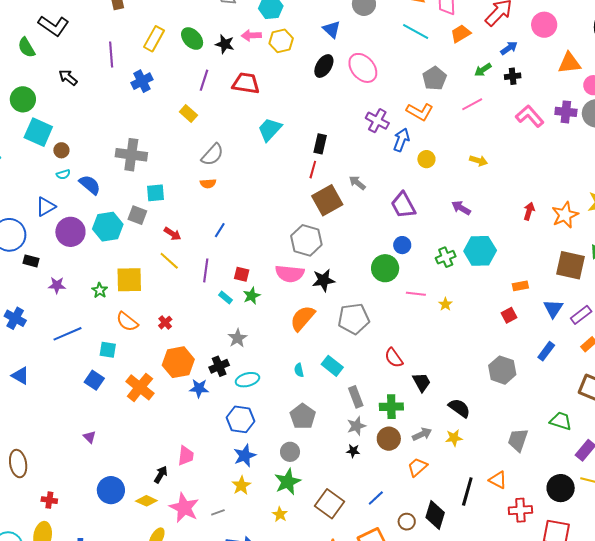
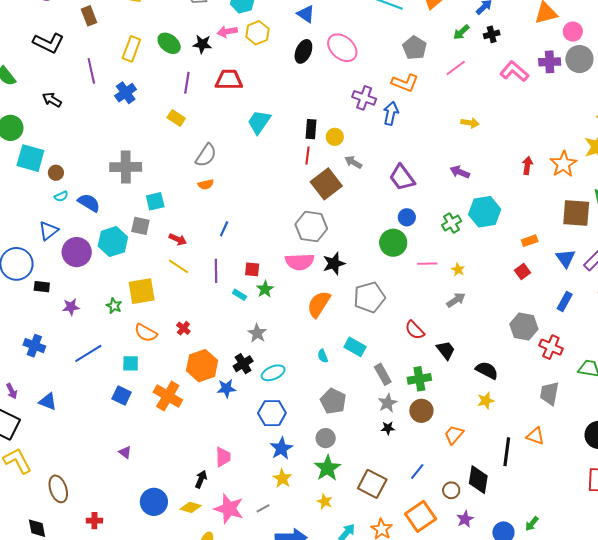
black L-shape: (54, 26) -> (48, 43), moved
yellow circle: (426, 159) -> (335, 137), moved
gray arrow: (422, 434) -> (456, 300), moved
red cross: (520, 510) -> (551, 347), moved, turned 35

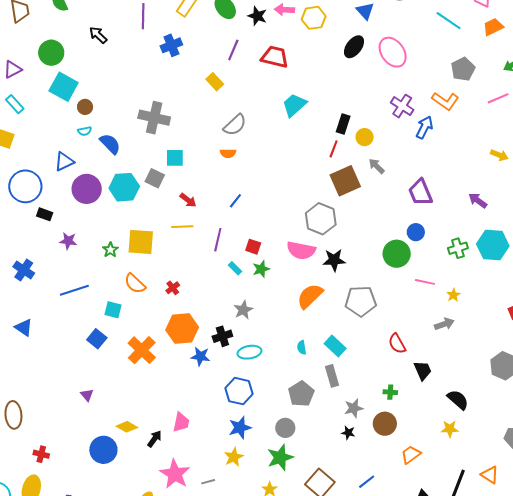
yellow line: (178, 266) -> (182, 227), turned -50
gray rectangle: (383, 374) -> (332, 376), moved
green cross: (419, 379) -> (390, 392), size x0.6
yellow diamond: (191, 507) -> (127, 427), moved

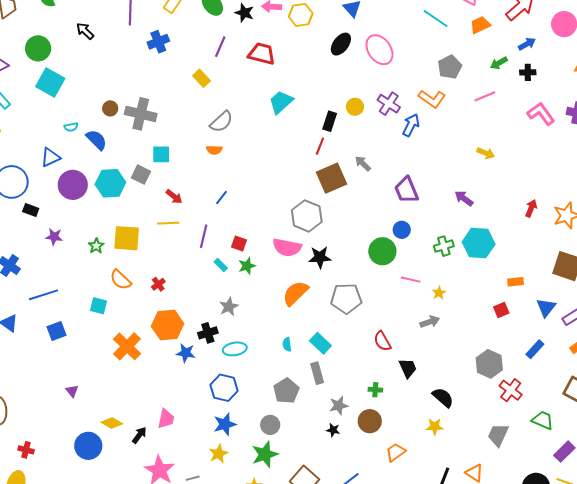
brown circle: (85, 107) -> (110, 108), moved
yellow circle: (365, 137) -> (355, 107), moved
blue line: (74, 290) -> (44, 295), moved
blue square: (97, 339) -> (56, 331), moved, turned 30

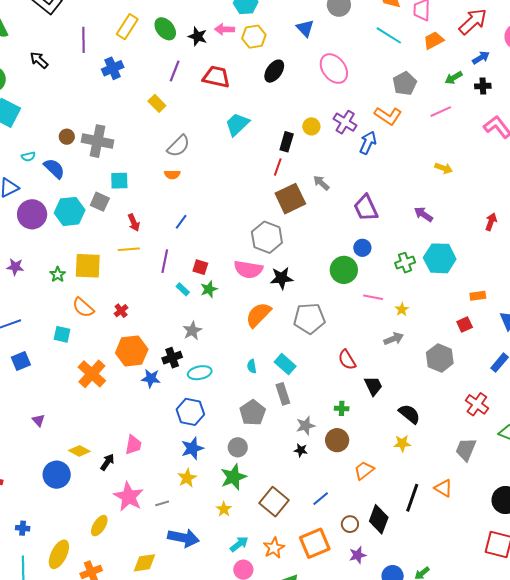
black ellipse: (341, 44) -> (274, 71), moved
red arrow: (174, 197) -> (134, 223), turned 30
gray hexagon: (489, 364) -> (440, 358), moved

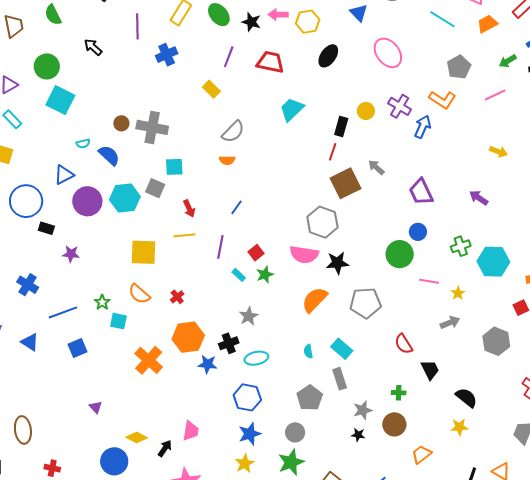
cyan hexagon: (440, 258) -> (493, 262), moved
red square: (200, 267) -> (256, 253), turned 35
green star: (58, 274) -> (102, 302), moved

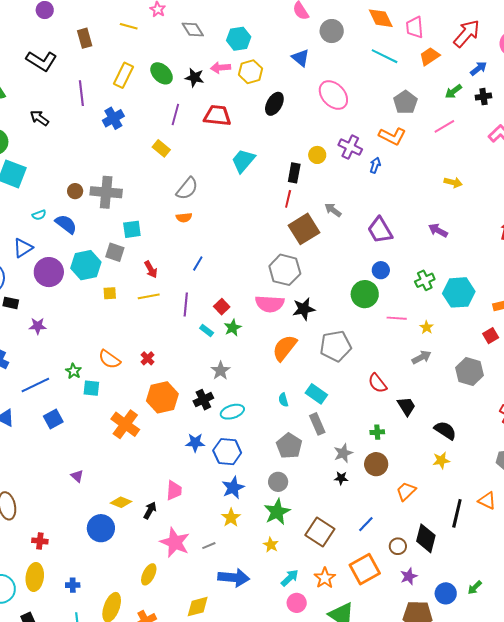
blue arrow: (423, 127) -> (375, 165), size x0.7
yellow square: (143, 252) -> (110, 293), moved, size x0.5
blue star: (207, 364) -> (195, 443), moved

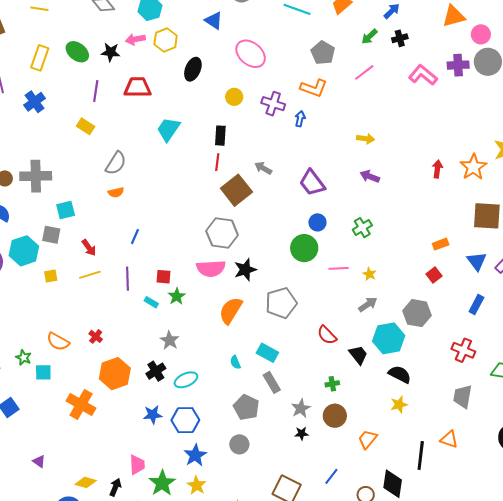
yellow circle: (317, 155) -> (234, 97), moved
yellow arrow: (453, 182) -> (366, 139), moved
cyan hexagon: (459, 292) -> (389, 338), moved
red square: (222, 307) -> (164, 277), turned -35
green star: (277, 512) -> (162, 483), moved

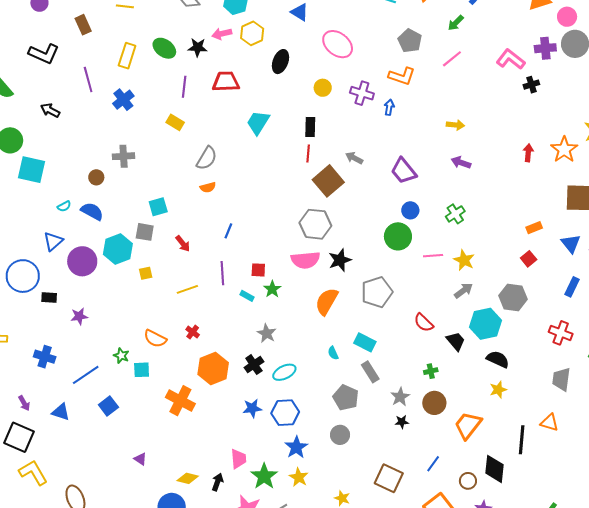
black cross: (400, 38) -> (531, 85), moved
gray cross: (36, 176) -> (124, 156), moved, size x0.7
yellow star: (369, 274) -> (464, 260), size x1.5
yellow line: (90, 275) -> (187, 289), moved
orange trapezoid: (368, 439) -> (468, 425), size x1.4

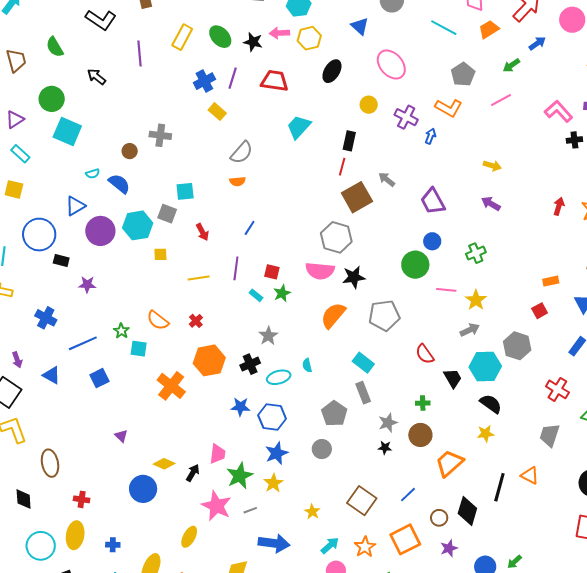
blue cross: (123, 100) -> (204, 81), moved
cyan semicircle: (333, 353) -> (307, 365), moved

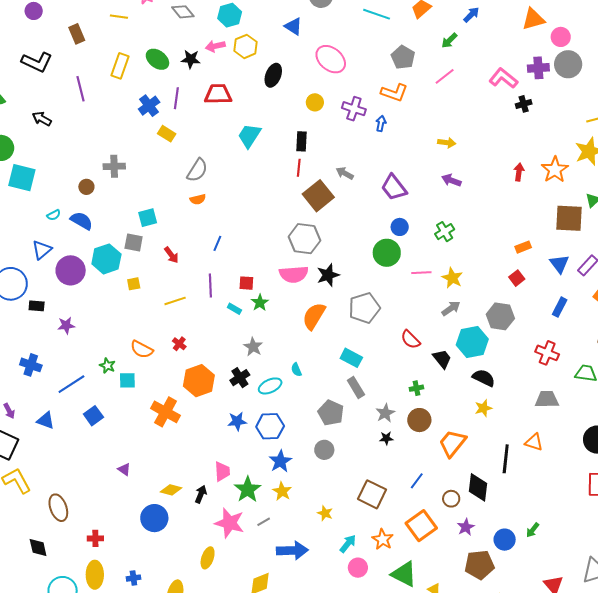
gray trapezoid: (550, 435) -> (547, 399), turned 80

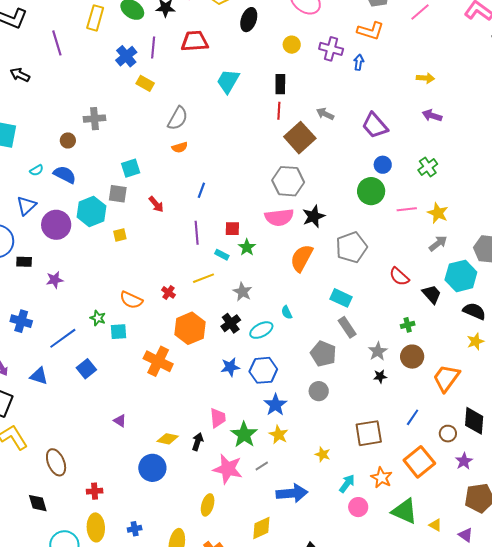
yellow line: (175, 301) -> (204, 278), moved
brown square: (372, 494) -> (369, 433), turned -32

